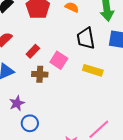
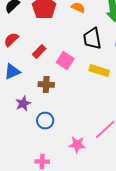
brown cross: (40, 74) -> (46, 85), moved
blue circle: (30, 123) -> (45, 121), moved

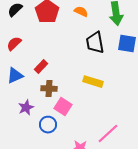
red rectangle: (39, 52) -> (41, 67), moved
pink square: (65, 61) -> (63, 107), moved
yellow rectangle: (99, 71) -> (93, 82), moved

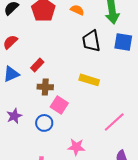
purple star: (26, 108) -> (14, 116), moved
pink line: (108, 134) -> (114, 122), moved

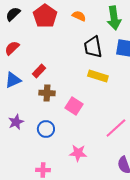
yellow rectangle: (89, 80) -> (98, 76), moved
pink square: (59, 105) -> (74, 106), moved

